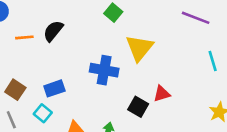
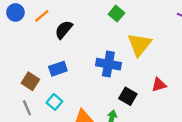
orange line: (24, 37) -> (42, 16), moved, turned -35
blue rectangle: (54, 88) -> (58, 69), moved
black square: (138, 107) -> (128, 96), moved

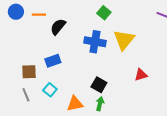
orange line: (42, 16) -> (39, 15), turned 40
blue cross: (108, 64) -> (95, 42), moved
brown square: (30, 81) -> (29, 72), turned -35
black square: (128, 96) -> (99, 85), moved

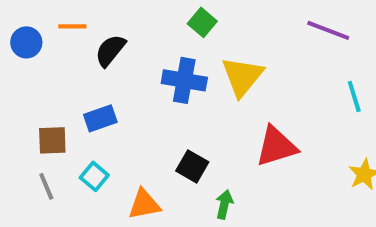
blue circle: (16, 12) -> (26, 42), moved
red triangle: (141, 75) -> (276, 146), size x1.6
green arrow: (100, 104) -> (224, 204), moved

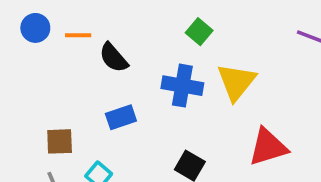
blue circle: (26, 42) -> (35, 28), moved
black semicircle: (110, 50) -> (114, 58), turned -80
blue rectangle: (100, 118) -> (121, 117), moved

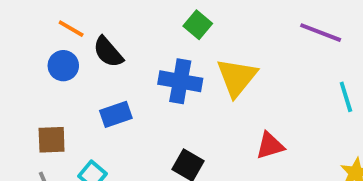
blue circle: (35, 28) -> (63, 66), moved
orange line: (78, 35) -> (71, 29), turned 30
red triangle: (268, 147) -> (270, 146), size x0.7

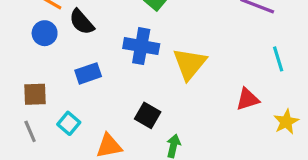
yellow triangle: (237, 77) -> (190, 64), moved
red triangle: (270, 146) -> (247, 99), moved

